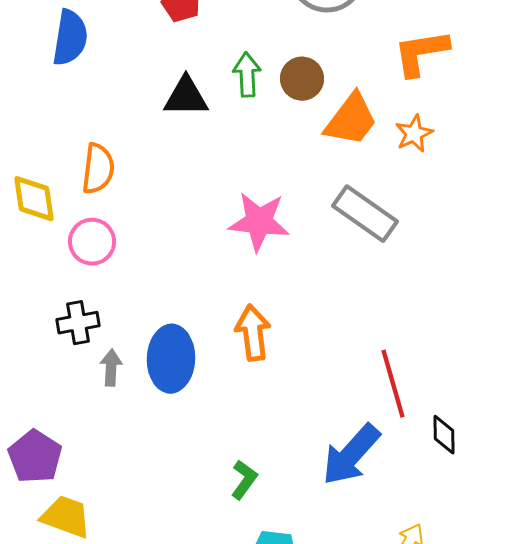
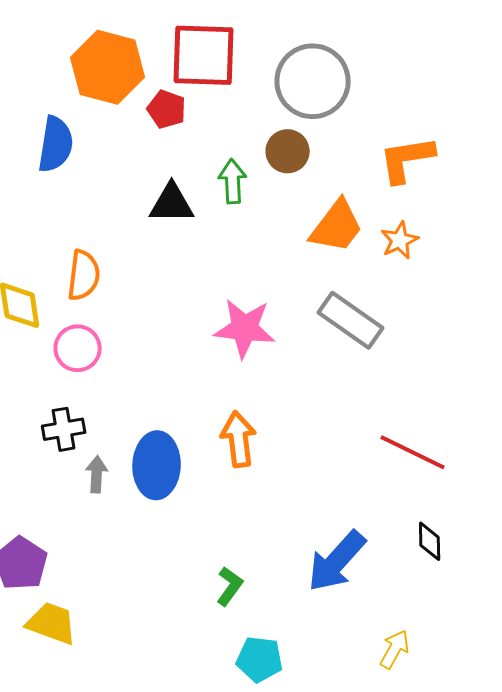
brown circle: (302, 79) -> (288, 151), moved
red line: (393, 384) -> (413, 452), moved, turned -48

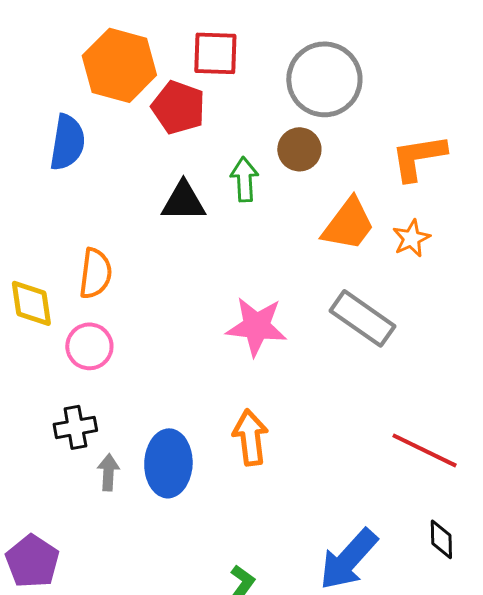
red square: (204, 55) -> (215, 53), size x0.7
red pentagon: (167, 109) -> (178, 107), size x1.4

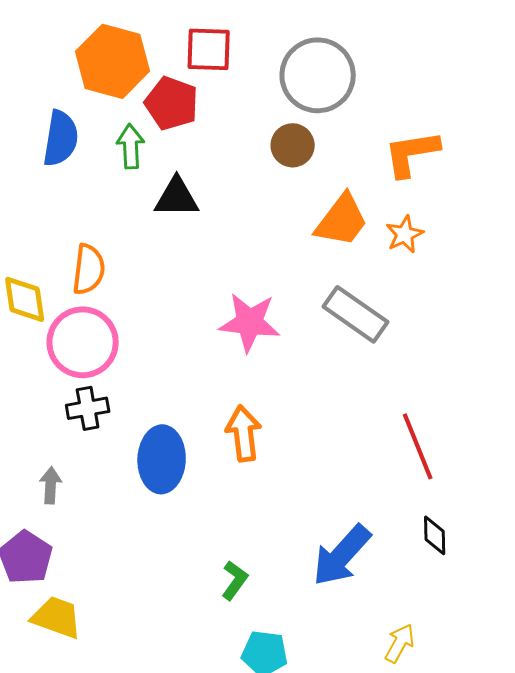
green arrow: (244, 179) -> (131, 146), moved
pink circle: (89, 346) -> (83, 342), size x1.5
black cross: (75, 427) -> (88, 408), moved
red line: (424, 450) -> (418, 446), turned 42
gray arrow: (108, 472) -> (51, 485), moved

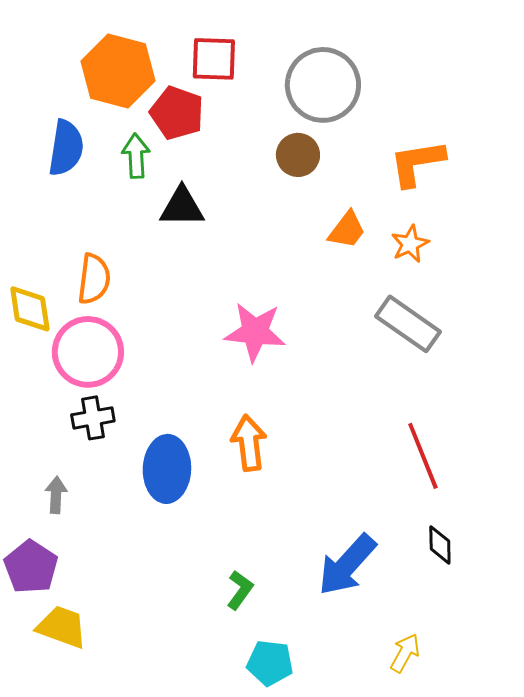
orange trapezoid: (342, 220) -> (347, 230), size x0.7
gray rectangle: (356, 314) -> (408, 324), moved

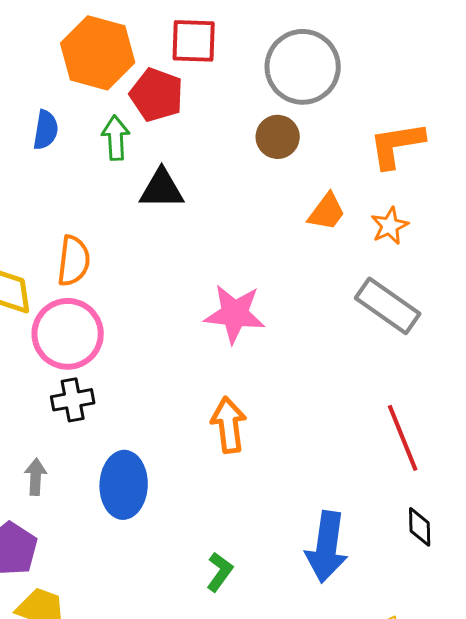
blue semicircle: (66, 148) -> (46, 130), size x0.7
blue ellipse: (167, 469) -> (124, 485), moved
blue arrow: (347, 565) -> (327, 547), turned -34

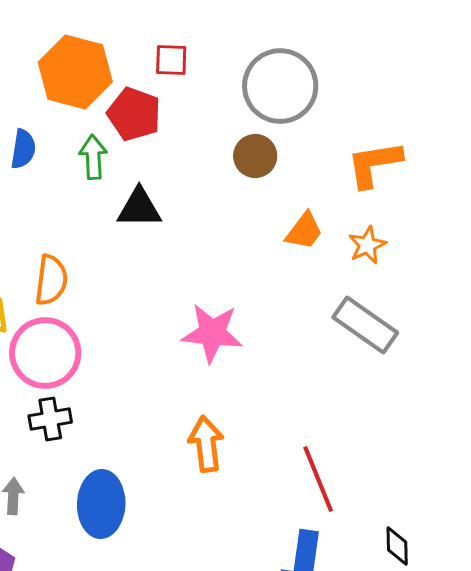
red square: (194, 41) -> (171, 60), size x0.7
red line: (403, 438) -> (318, 479), moved

